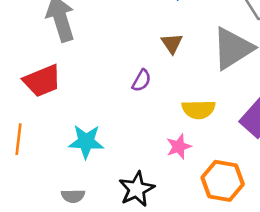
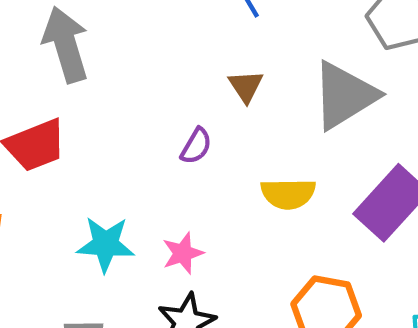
pink star: (179, 147) -> (183, 253), moved

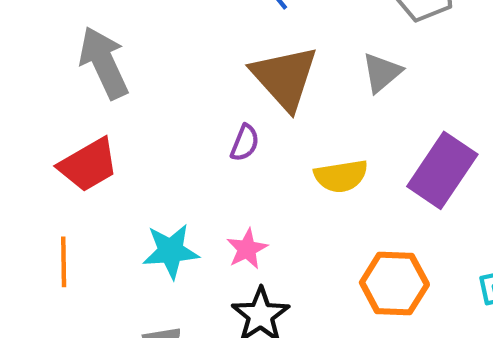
brown triangle: (246, 86) -> (285, 78), size x2.0
gray triangle: (344, 95) -> (382, 73), size x0.6

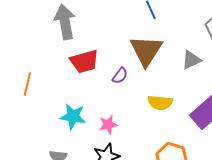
red trapezoid: (88, 165) -> (84, 61), moved
orange line: (64, 262) -> (27, 84), moved

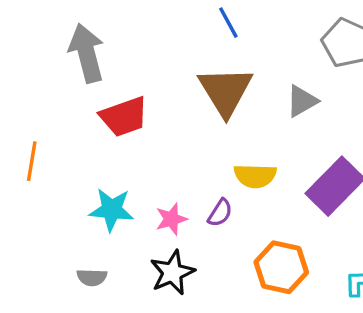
purple semicircle: (120, 76) -> (220, 213), moved

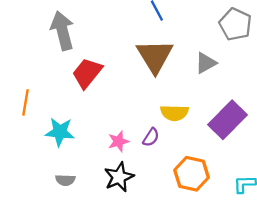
red trapezoid: (124, 117) -> (87, 73), turned 148
cyan star: (112, 210) -> (60, 132), moved

